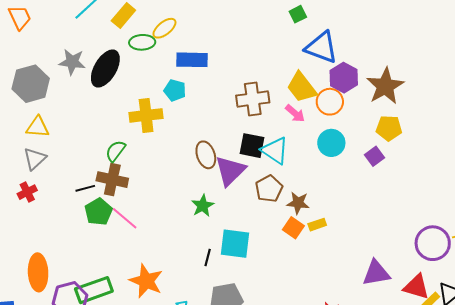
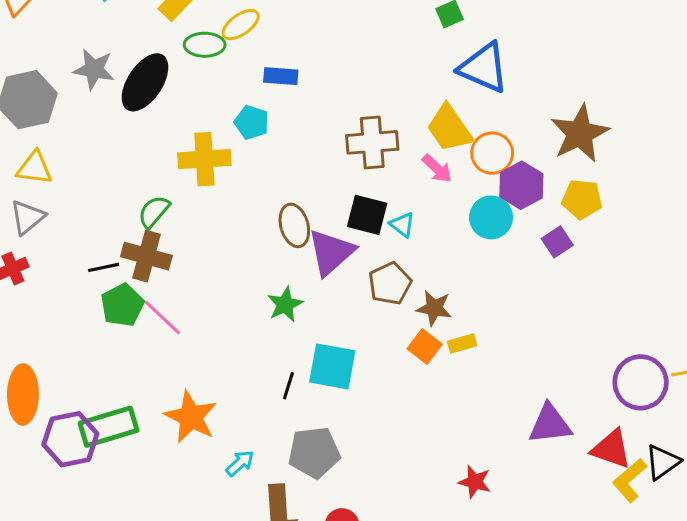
blue rectangle: (192, 60) -> (281, 76), size x0.7
purple hexagon: (344, 78) -> (521, 185), moved
cyan triangle: (275, 151) -> (402, 225), size x0.6

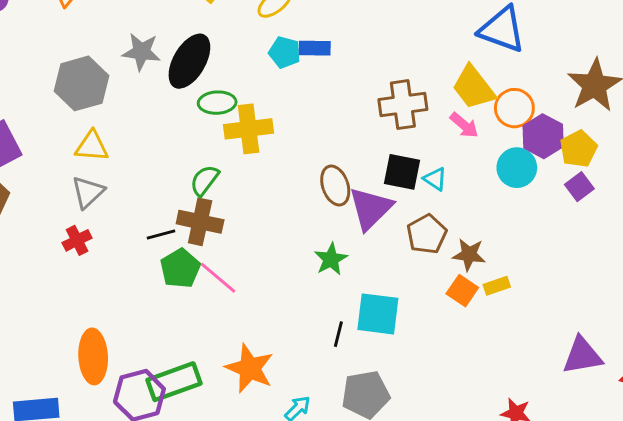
green ellipse: (205, 45) -> (217, 103), moved
cyan pentagon: (252, 122) -> (285, 52), moved
yellow pentagon: (582, 199) -> (578, 149), moved, turned -30

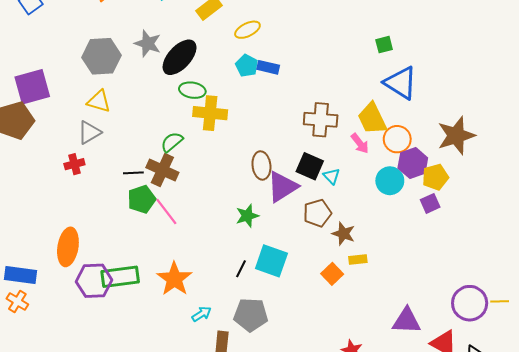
orange square: (462, 291) -> (332, 274), moved

